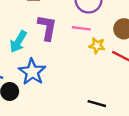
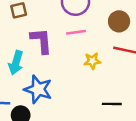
yellow star: (97, 46) -> (92, 61), moved

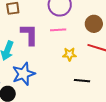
blue star: (38, 89) -> (24, 74), turned 30
black line: (112, 104) -> (82, 81), moved

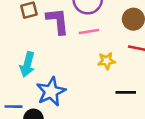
purple L-shape: (29, 34) -> (58, 21), moved

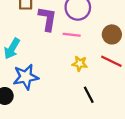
black line: (126, 92) -> (89, 95), turned 48

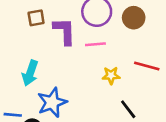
brown circle: (112, 34) -> (134, 18), moved

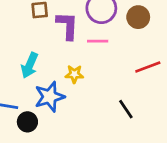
red line: (147, 66) -> (148, 67), turned -40
yellow star: (111, 76) -> (74, 74), moved

